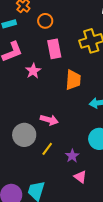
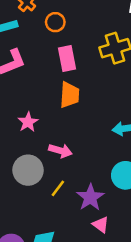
pink star: (33, 71) -> (28, 122), moved
orange trapezoid: (73, 80) -> (70, 95), moved
purple star: (72, 156) -> (90, 197), size x1.5

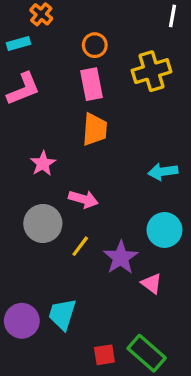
orange circle: (55, 22) -> (95, 45), moved
pink triangle: (101, 225) -> (151, 283), moved

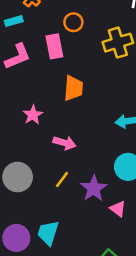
pink rectangle: (91, 84) -> (54, 46), moved
gray circle: (43, 223) -> (18, 177), moved

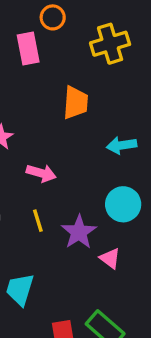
orange trapezoid: (73, 88) -> (76, 103), moved
yellow line: (62, 180) -> (38, 221), turned -54

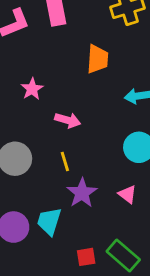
purple star: (79, 232) -> (82, 193), moved

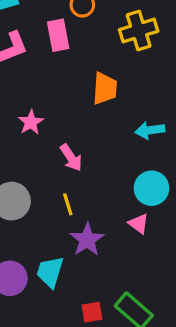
pink arrow: (68, 120) -> (71, 158), turned 40
pink triangle: (127, 194) -> (139, 224), moved

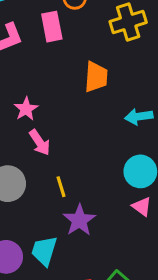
pink arrow: (71, 158) -> (40, 142), moved
pink triangle: (139, 224) -> (142, 207), moved

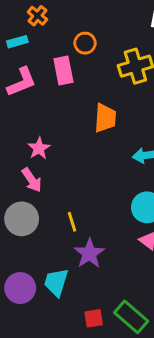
pink arrow: (40, 142) -> (32, 180), moved

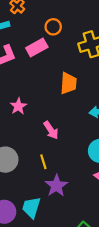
pink rectangle: (63, 70) -> (37, 48), turned 72
pink arrow: (32, 180) -> (51, 130), moved

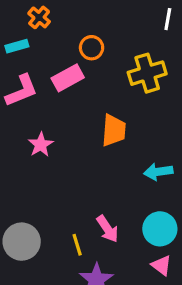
pink star: (18, 106) -> (41, 145), moved
pink arrow: (51, 130) -> (107, 229), moved

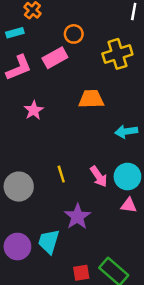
orange trapezoid: (114, 130) -> (91, 99), turned -96
pink arrow: (107, 229) -> (99, 177), moved
yellow line: (77, 245) -> (61, 174), moved
pink triangle: (161, 265) -> (129, 205), turned -30

